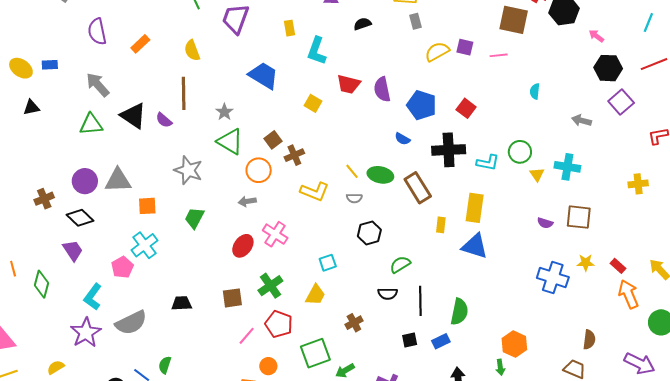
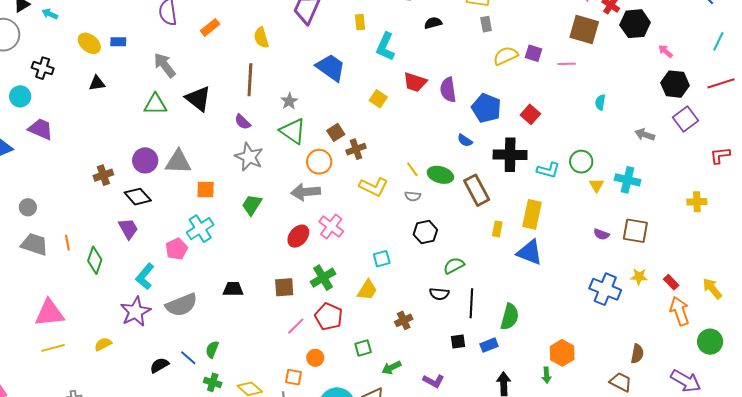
purple semicircle: (164, 120) -> (243, 122), moved
gray arrow: (247, 201) -> (306, 192), size x1.6
green square: (315, 353) -> (363, 348), size x0.6

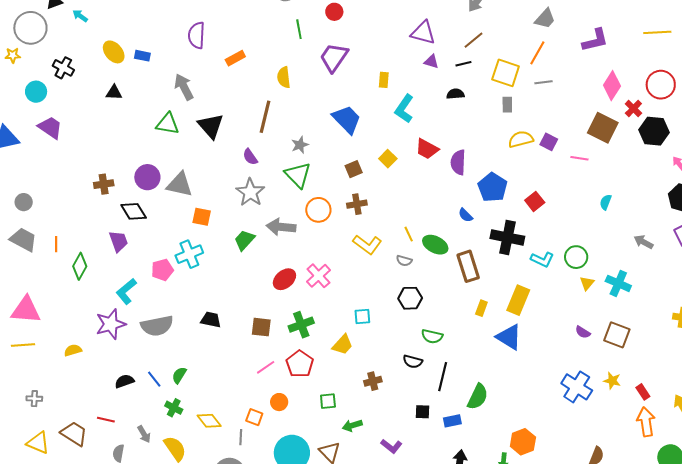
brown square: (336, 132) -> (354, 169), moved
gray arrow: (306, 192) -> (281, 227), moved
green semicircle: (454, 266) -> (432, 336), turned -150

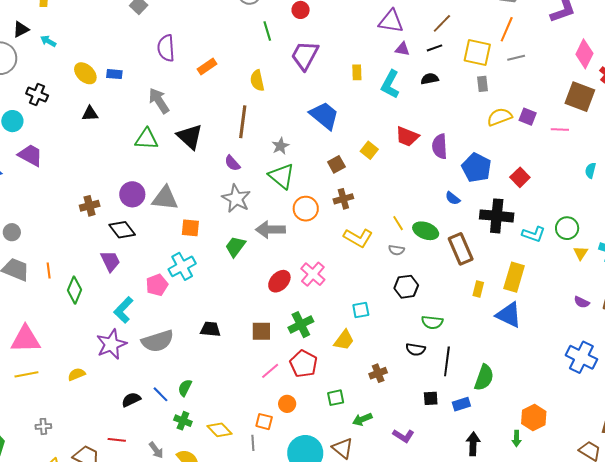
cyan L-shape: (404, 109) -> (390, 84), moved

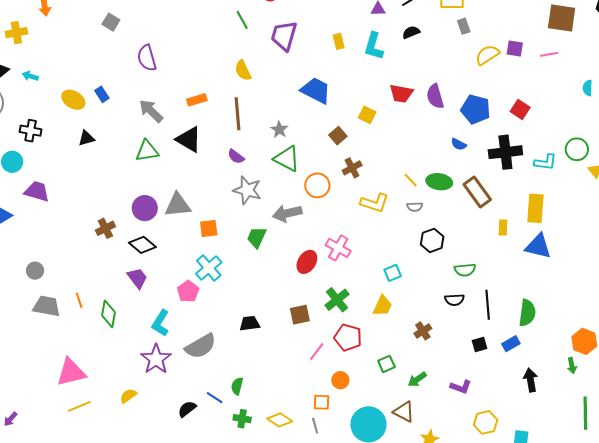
orange rectangle: (207, 67) -> (197, 100), moved, turned 30
blue rectangle: (114, 74) -> (102, 94), turned 63

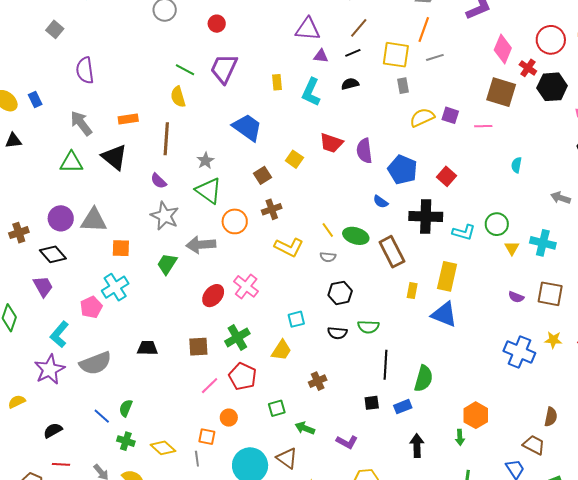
green line: (242, 20) -> (185, 70), moved, turned -42
black semicircle: (454, 300) -> (337, 333), moved
green arrow: (417, 379) -> (305, 428), turned 48
black semicircle: (187, 409) -> (53, 430), moved

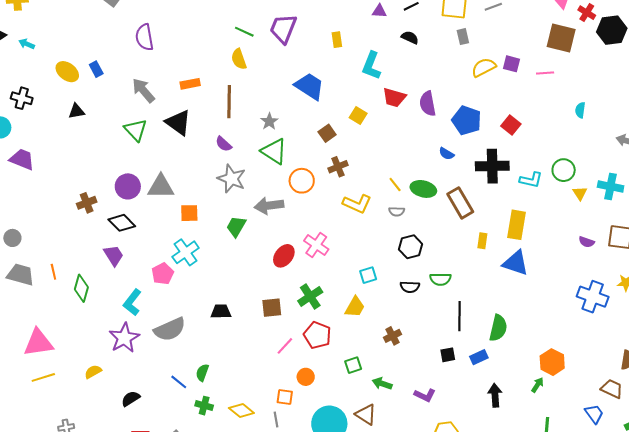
black semicircle: (350, 84) -> (410, 37), turned 42
cyan L-shape: (311, 92) -> (371, 66), moved
green triangle: (71, 162) -> (136, 130), turned 50
green arrow: (460, 437) -> (537, 385), turned -140

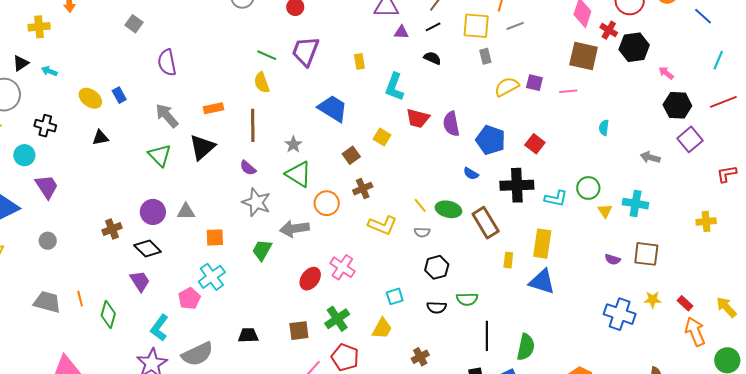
black triangle: (178, 123) -> (202, 147), turned 44
purple trapezoid: (22, 159) -> (47, 187), turned 36
gray triangle: (161, 187) -> (186, 212), size x0.7
gray circle: (12, 238) -> (48, 241), moved

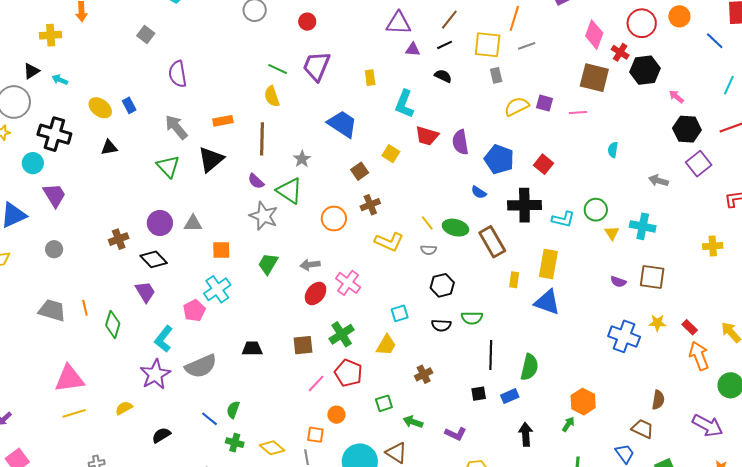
black cross: (45, 126) -> (54, 134), size x1.5
green triangle: (299, 174) -> (289, 191), moved
gray arrow: (294, 229) -> (310, 265), moved, size x0.7

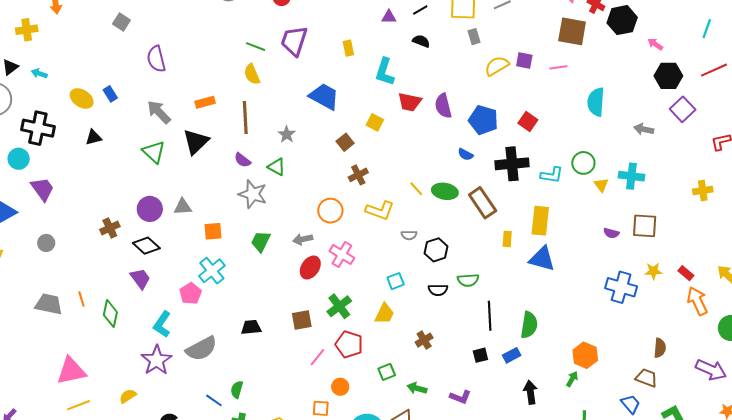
cyan semicircle: (613, 150) -> (596, 102), size x1.8
green triangle: (289, 191) -> (277, 167), size x0.7
orange circle: (334, 218) -> (330, 211), moved
gray semicircle: (429, 250) -> (409, 235), moved

